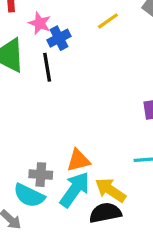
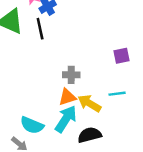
gray cross: (41, 175) -> (71, 75), moved
yellow arrow: (110, 190) -> (89, 103), moved

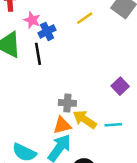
purple square: (122, 56) -> (120, 86), turned -35
yellow arrow: (89, 103) -> (85, 119), moved

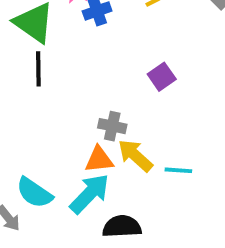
black line: (38, 54) -> (38, 69), moved
purple square: (120, 86) -> (162, 77), moved

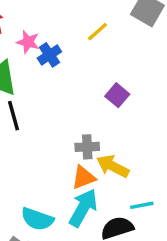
cyan line: (178, 170) -> (142, 205), moved

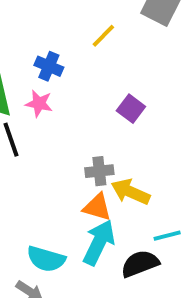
pink star: (28, 42) -> (39, 103), moved
blue cross: (49, 55) -> (49, 66), turned -30
orange triangle: (84, 177) -> (97, 207), turned 40

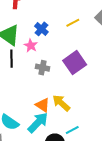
purple square: (131, 109) -> (75, 63), size x1.6
gray cross: (99, 171) -> (43, 68), moved
cyan line: (167, 236) -> (72, 130), turned -32

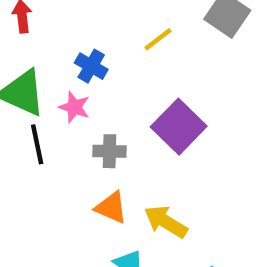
orange triangle: (43, 105) -> (111, 208), moved

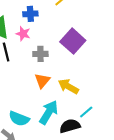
blue cross: (91, 66) -> (30, 14), turned -32
orange triangle: (111, 208) -> (42, 81), turned 49

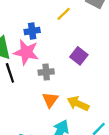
pink star: (23, 34) -> (26, 52), size x1.6
purple square: (73, 41) -> (79, 56), size x0.7

